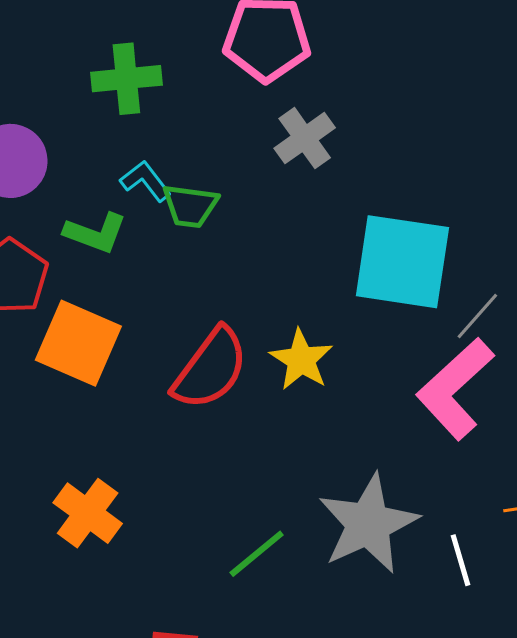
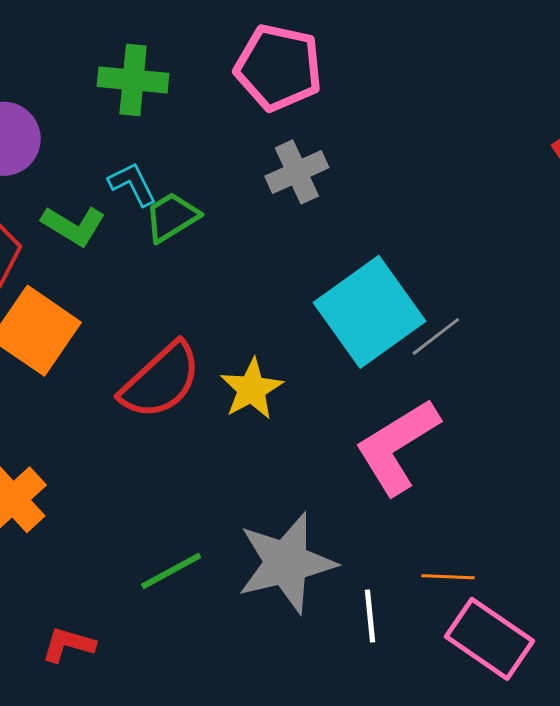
green trapezoid: (190, 206) -> (172, 217), turned 130
cyan square: (402, 262) -> (369, 312), turned 35
gray line: (477, 316) -> (436, 336), moved

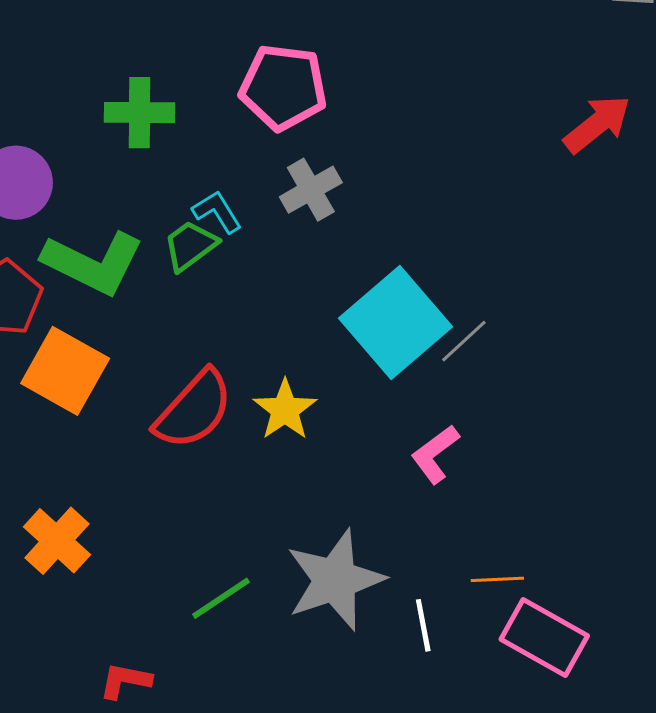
cyan L-shape: (133, 184) -> (217, 212), moved
green L-shape: (73, 226) -> (93, 263), size x1.6
pink L-shape: (397, 447) -> (435, 454), size x0.6

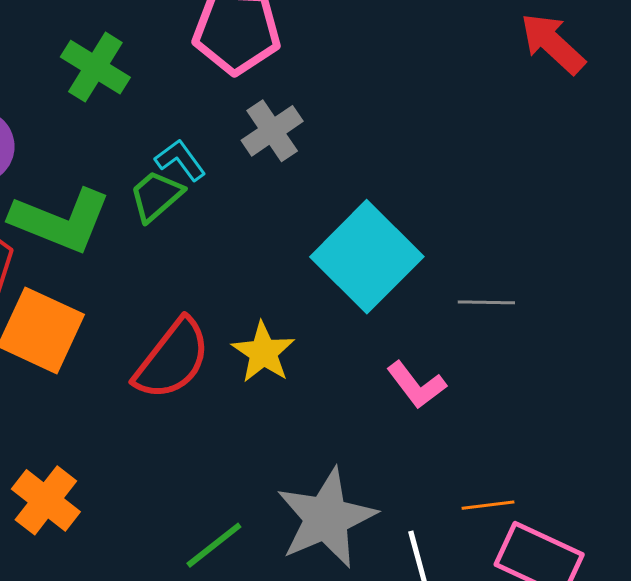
green cross: (139, 113) -> (95, 67), turned 36
red arrow: (597, 124) -> (553, 43), turned -94
gray line: (464, 341) -> (486, 302), moved, turned 48
pink L-shape: (435, 454) -> (416, 385), turned -86

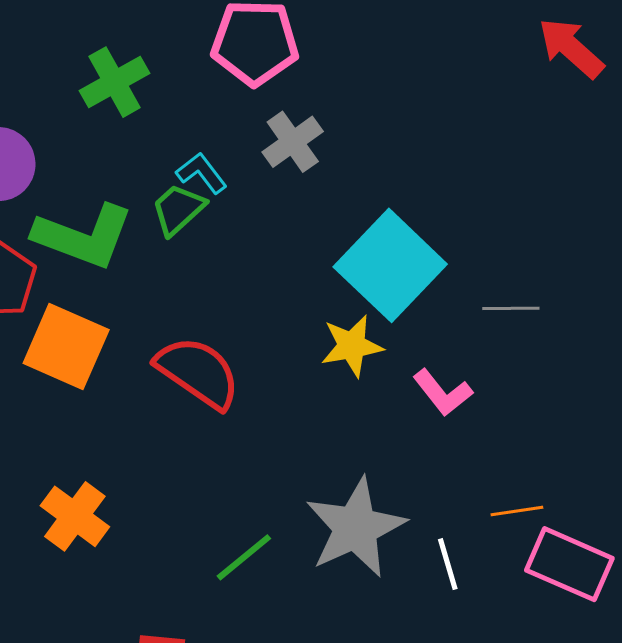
green cross: (95, 67) -> (115, 82), turned 30
yellow star: (263, 352) -> (352, 346), moved, turned 30
red semicircle: (172, 359) -> (198, 372), turned -92

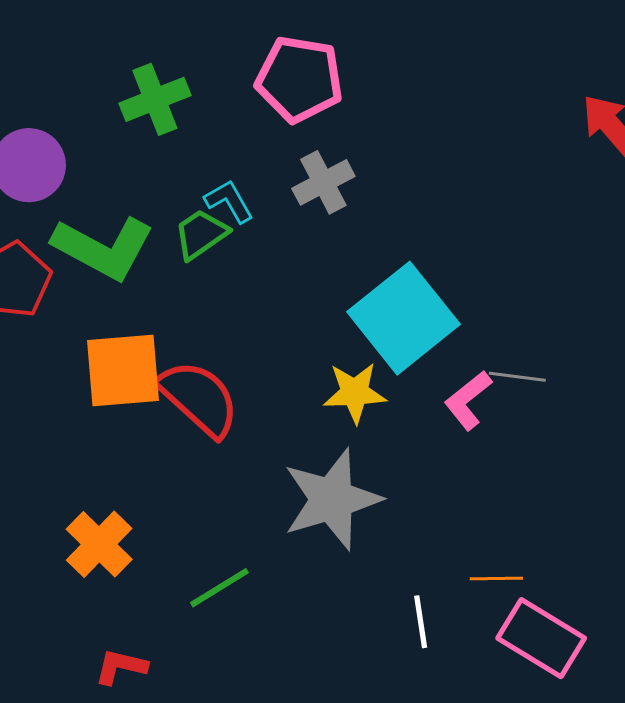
orange square: (66, 347) -> (123, 370), moved, turned -36
pink L-shape: (443, 393) -> (468, 400), moved, turned 82
orange cross: (75, 516) -> (99, 544), moved
gray star: (356, 528) -> (332, 499), moved

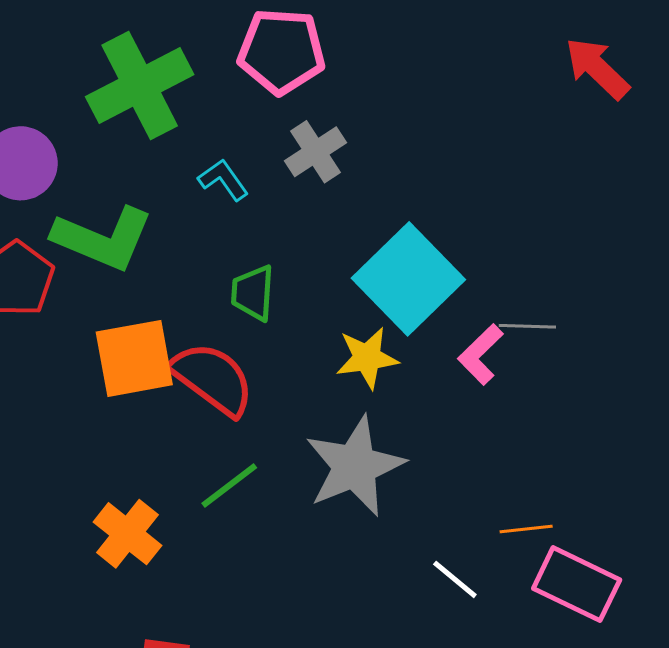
green cross: (155, 99) -> (140, 86), size x1.5
green trapezoid: (201, 234) -> (253, 293), moved, turned -46
green line: (219, 588) -> (229, 485), moved
white line: (421, 622) -> (455, 579), turned -36

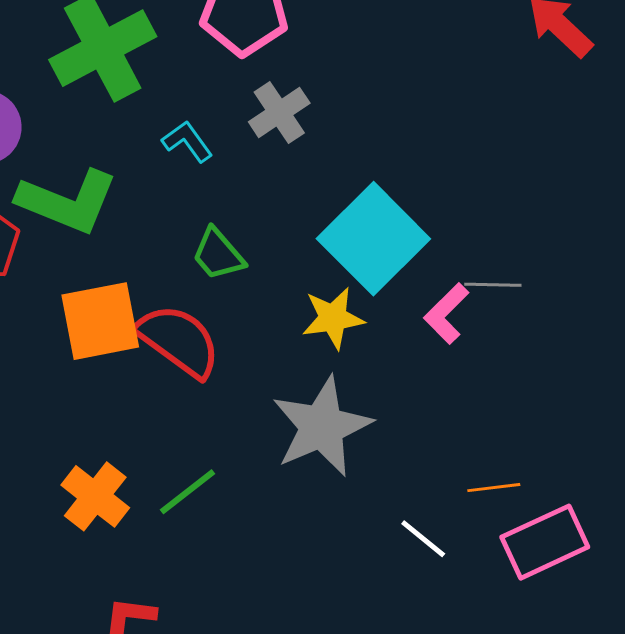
green trapezoid: (253, 293) -> (218, 254), turned -44
green line: (229, 485) -> (187, 492), moved
pink rectangle: (577, 584) -> (545, 542), turned -50

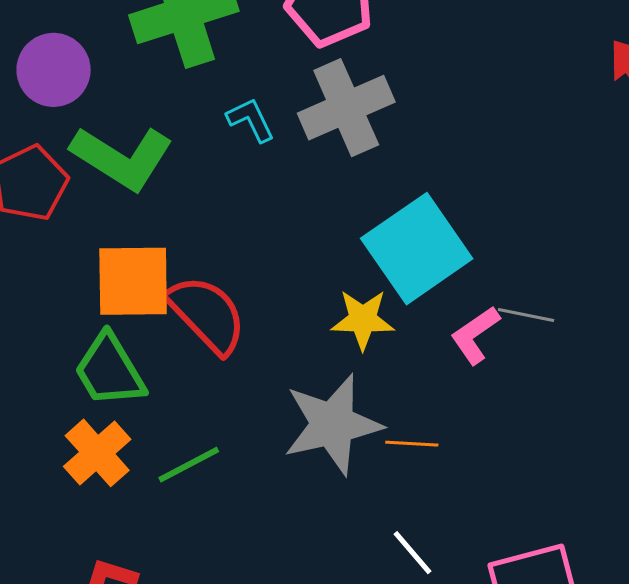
gray cross: (279, 113) -> (346, 108), size x1.5
green trapezoid: (218, 254) -> (109, 370), moved, size x1.4
orange line: (494, 488) -> (412, 444), moved

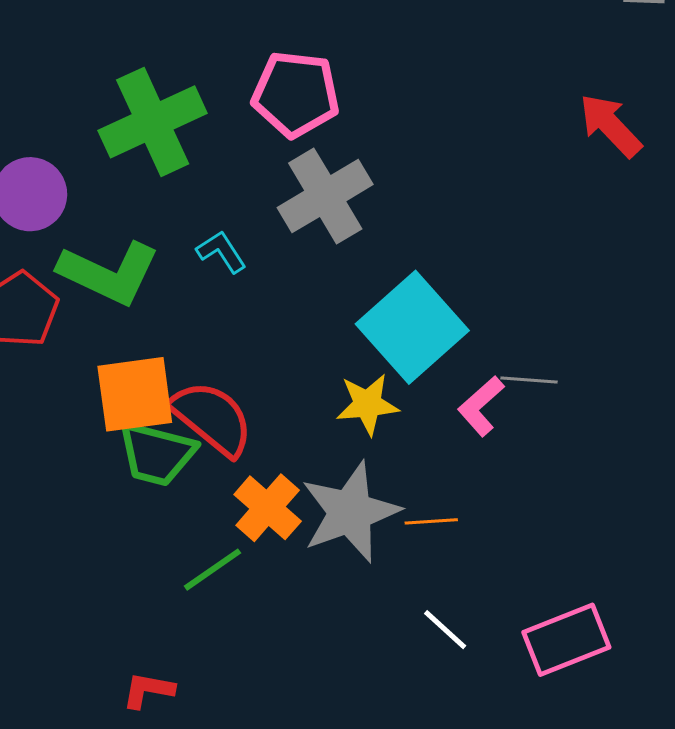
cyan L-shape: (251, 120) -> (221, 252), moved
green trapezoid: (109, 370) -> (157, 454), moved, turned -38
orange cross: (97, 453) -> (268, 508), moved

